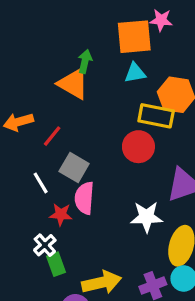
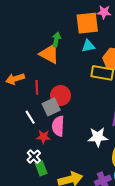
red line: (52, 136) -> (37, 87), turned -40
red circle: (138, 147) -> (61, 96), moved
gray square: (74, 168) -> (51, 107), turned 36

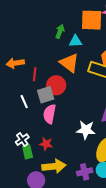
cyan triangle: (88, 46) -> (75, 41), moved
orange triangle: (49, 54) -> (69, 63), moved
red star: (43, 137) -> (46, 144), moved

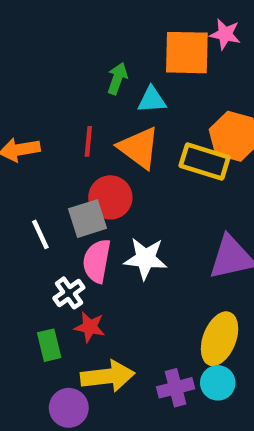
red line: (35, 74) -> (88, 141), moved
white star: (86, 130) -> (145, 258), moved
white cross: (22, 140) -> (69, 293), moved

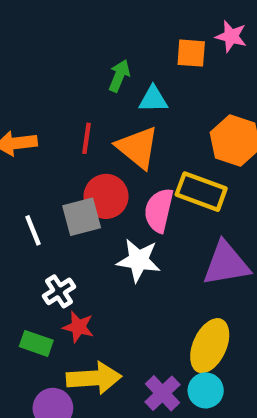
orange square: (187, 53) -> (191, 53), size x0.6
yellow rectangle: (205, 161) -> (201, 192), moved
pink semicircle: (97, 261) -> (159, 210), moved
green rectangle: (49, 345) -> (36, 343), turned -60
purple cross: (176, 388) -> (163, 393), turned -32

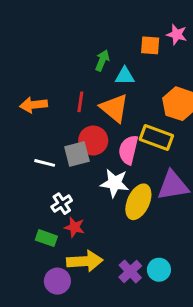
white line: (33, 230) -> (45, 163), turned -54
yellow ellipse: (210, 346) -> (138, 202), moved

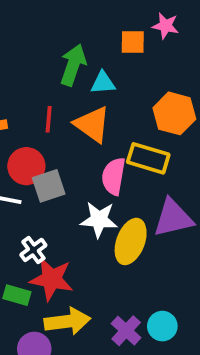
green arrow: (102, 60) -> (73, 65), size x1.5
red circle: (93, 141) -> (26, 166), moved
red star: (74, 227) -> (52, 279), size x1.6

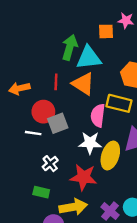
cyan triangle: (103, 83) -> (89, 58), size x1.6
red star: (52, 279) -> (83, 177), moved

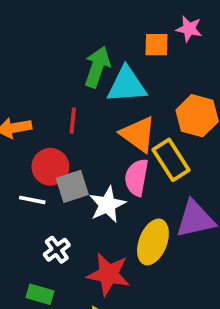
orange triangle: (83, 84) -> (138, 134), moved
yellow rectangle: (119, 103) -> (171, 160), turned 40
white star: (90, 143) -> (107, 205), moved, turned -30

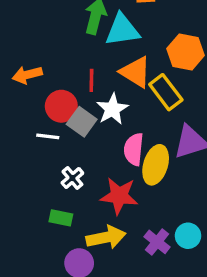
red line: (73, 121) -> (91, 80), moved
pink semicircle: (137, 177) -> (134, 149), moved
gray square: (72, 186) -> (82, 122), turned -32
white star: (107, 205) -> (112, 109), moved

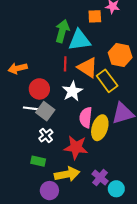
red line: (91, 80) -> (65, 64), moved
gray square: (82, 122) -> (45, 111), moved
cyan circle: (188, 236) -> (116, 189), moved

